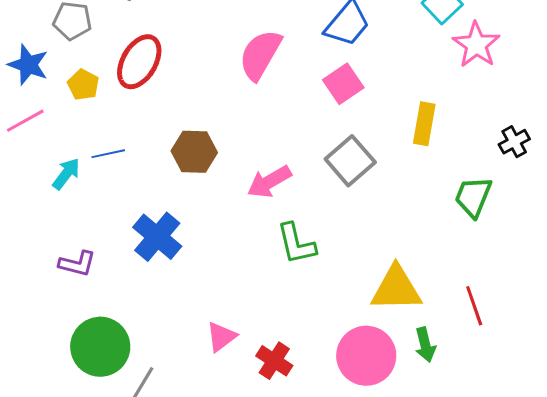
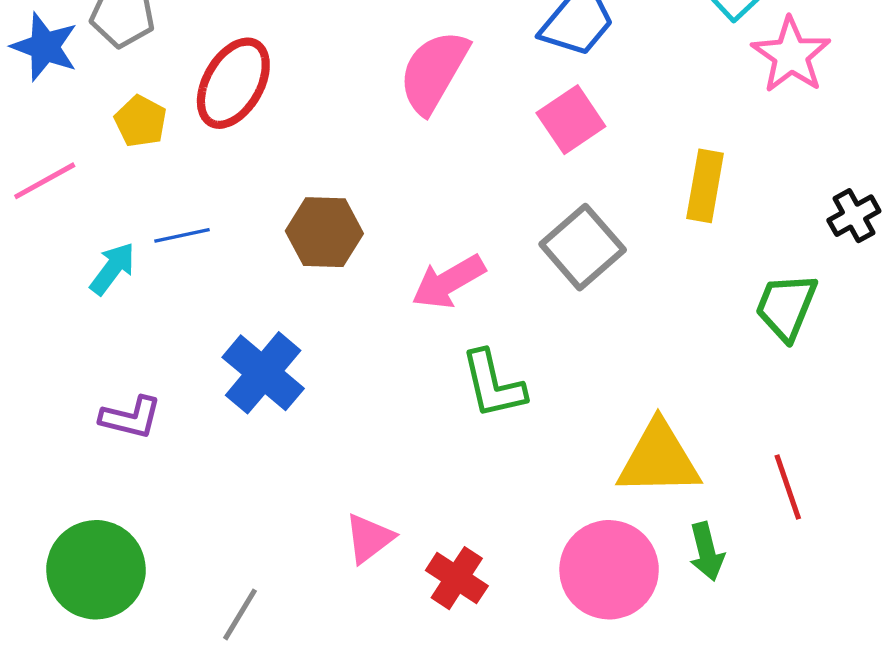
blue star: (28, 65) -> (45, 47), moved
green circle: (100, 347) -> (96, 570), moved

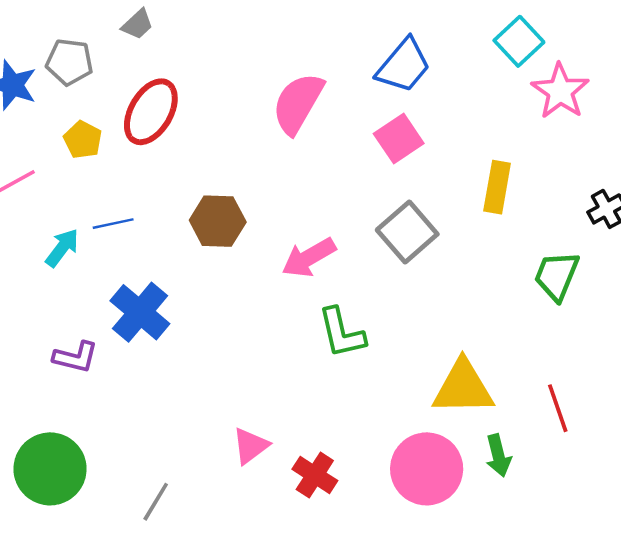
blue cross: (263, 373) -> (140, 312), moved

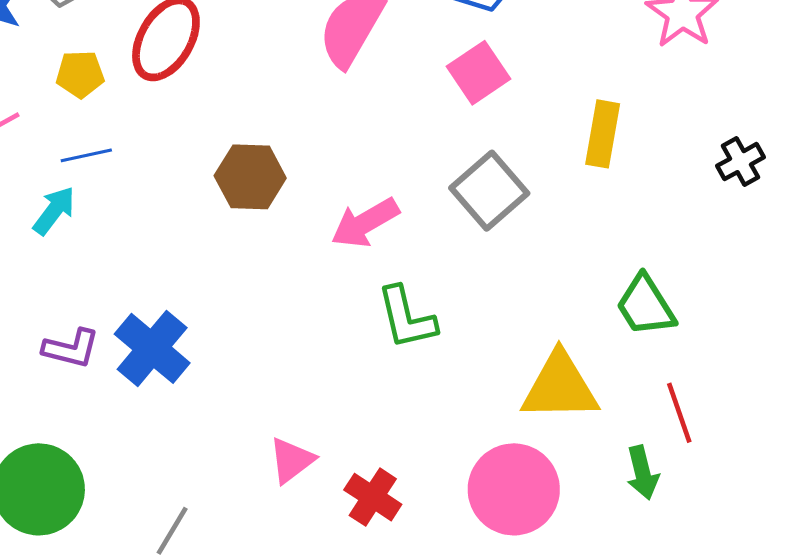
yellow pentagon: (83, 140) -> (80, 74), turned -30
blue line: (113, 224) -> (86, 155), moved
green trapezoid: (557, 276) -> (646, 306), moved, turned -54
blue cross: (140, 312) -> (152, 348), moved
green arrow: (498, 456) -> (642, 473), moved

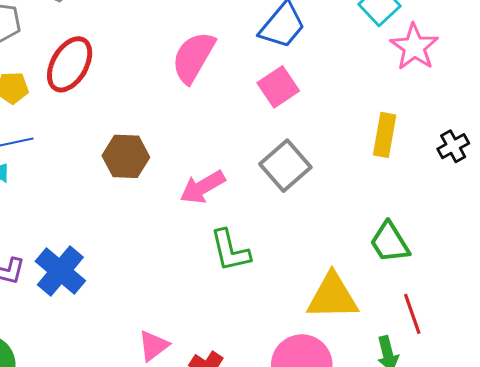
yellow rectangle: (603, 134) -> (385, 135), moved

